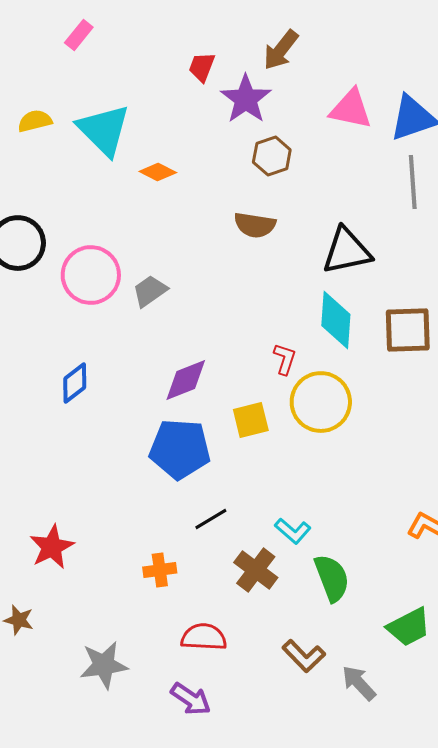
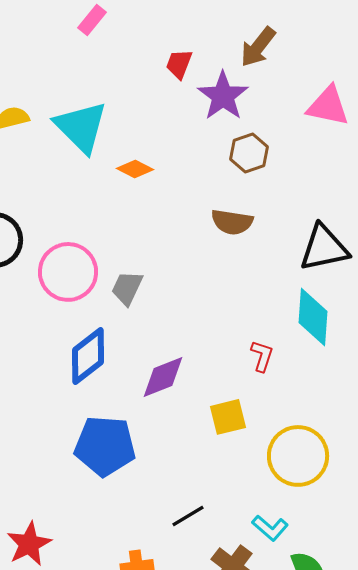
pink rectangle: (79, 35) -> (92, 20), moved
gray trapezoid: (150, 291) -> (127, 288), turned -30
blue diamond: (75, 383) -> (88, 356), moved, size x1.4
yellow circle: (321, 402) -> (298, 456), moved
blue pentagon: (180, 449) -> (105, 446), moved

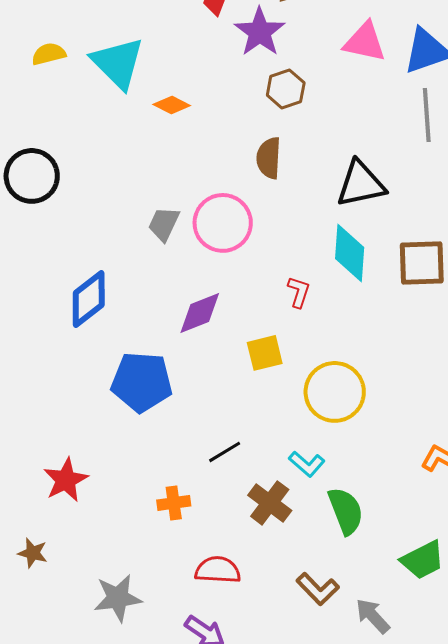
brown semicircle: (232, 222) -> (269, 158), turned 84
pink circle: (68, 272) -> (223, 223), moved
blue diamond: (88, 356) -> (89, 299), moved

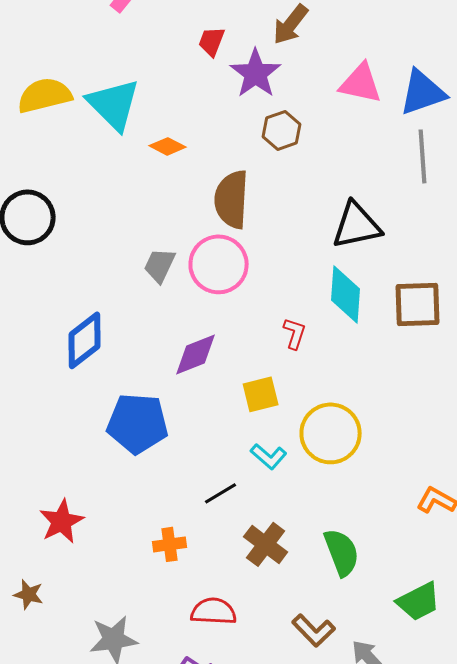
yellow semicircle: (49, 54) -> (45, 95), size x1.6
brown semicircle: (269, 158) -> (232, 199), moved, size x1.4
cyan L-shape: (307, 464) -> (269, 456), moved

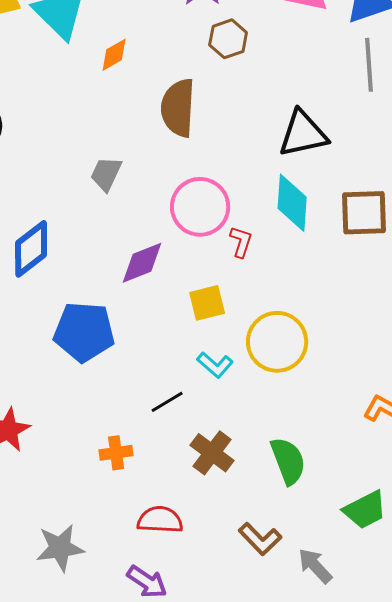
orange diamond: (168, 146) -> (114, 55), turned -57
pink circle: (219, 264) -> (200, 207), moved

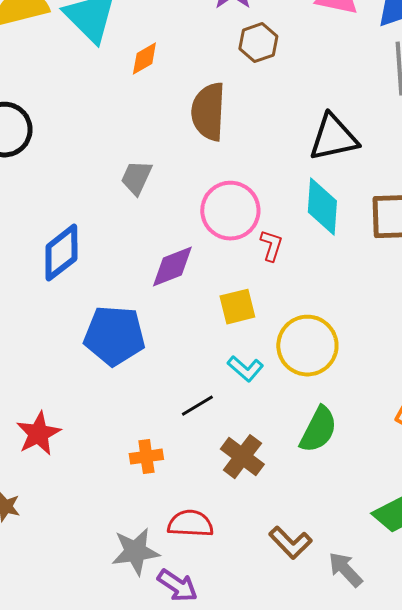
green semicircle: (288, 461) -> (318, 430), moved, turned 48
gray star: (60, 548) -> (135, 552), moved

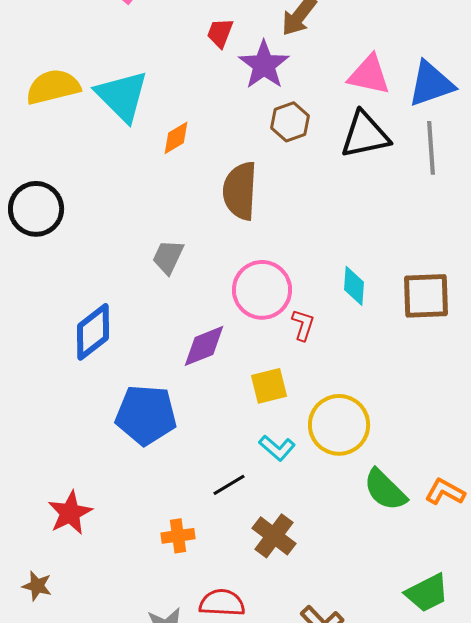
black triangle: (333, 138) -> (365, 135), moved
cyan diamond: (322, 207) -> (354, 286), size x0.7
green semicircle: (318, 430) -> (385, 490), moved, turned 108

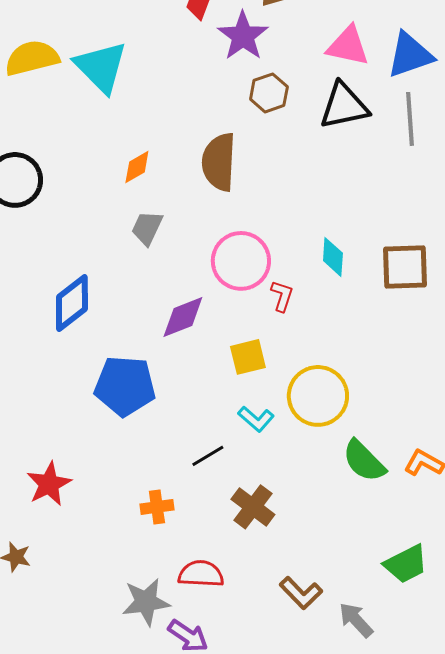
orange diamond: (176, 138) -> (137, 167), moved

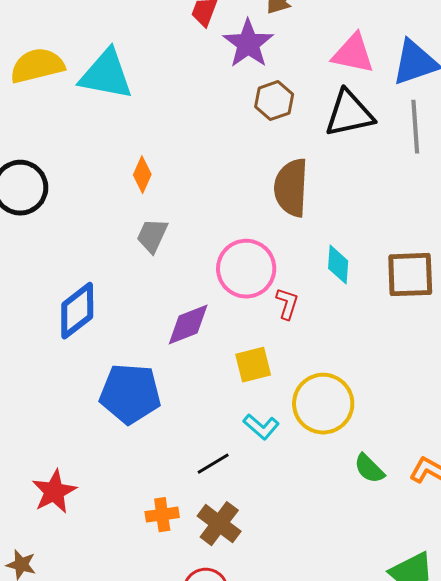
cyan triangle: (101, 67) -> (106, 75), turned -34
brown semicircle: (219, 162) -> (291, 188), moved
orange diamond: (137, 167) -> (142, 175), turned -36
green semicircle: (364, 461) -> (369, 469), size x0.7
brown cross: (253, 507) -> (219, 524), moved

